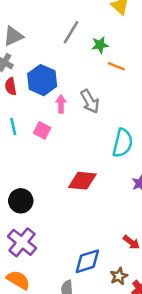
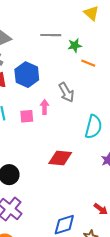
gray line: (71, 32) -> (51, 35), turned 60
pink arrow: (61, 104) -> (45, 107), moved
pink square: (42, 130) -> (27, 116), turned -32

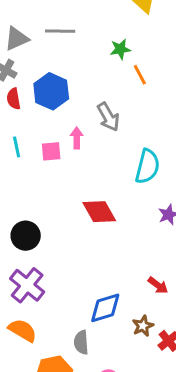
gray line: (51, 35) -> (60, 31), moved
orange line: (88, 63) -> (140, 75), turned 40
red diamond: (60, 158) -> (99, 212), turned 55

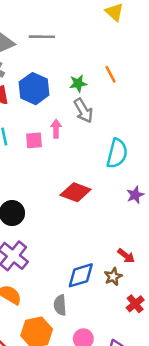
green star: (120, 49) -> (78, 83), moved
red diamond: (99, 212) -> (76, 192), turned -40
brown star: (143, 326) -> (113, 277), moved

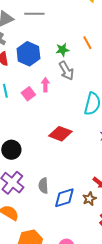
pink square: (34, 140) -> (28, 94), turned -32
gray semicircle: (60, 305) -> (43, 186), moved

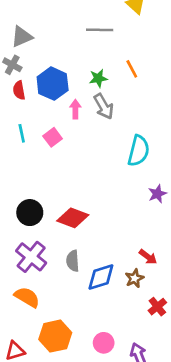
gray line: (34, 14) -> (100, 30), moved
pink arrow: (45, 85) -> (75, 109), moved
red diamond: (60, 134) -> (73, 218), moved

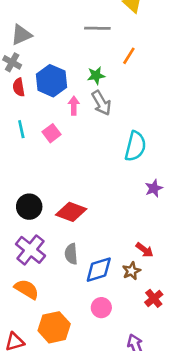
orange line: (132, 69) -> (129, 56), moved, turned 60
pink circle: (104, 343) -> (101, 308), moved

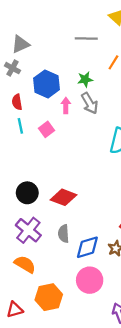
red semicircle: (19, 87) -> (17, 102), moved
pink circle: (101, 308) -> (90, 280), size x1.5

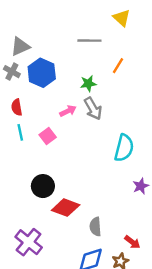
blue hexagon: (47, 84) -> (42, 73), moved
pink arrow: (66, 105) -> (68, 111), turned 63
black circle: (27, 193) -> (43, 186), moved
gray semicircle: (64, 234) -> (95, 227), moved

